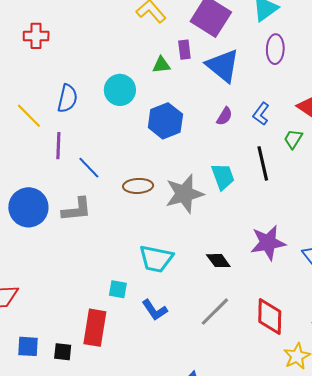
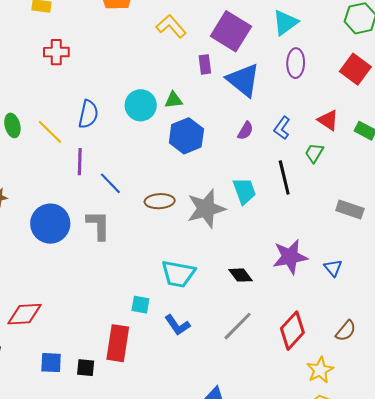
green triangle: (161, 65) -> (174, 100), moved
gray L-shape: (77, 209) -> (98, 225), turned -84
red diamond: (270, 316) -> (292, 331), turned 42

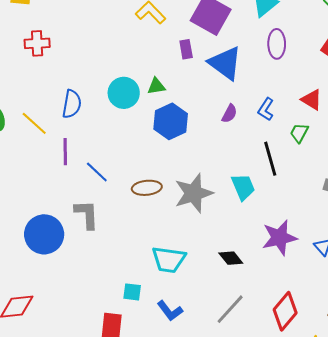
cyan trapezoid: (244, 191) -> (243, 187), moved
blue circle: (50, 224) -> (44, 234), moved

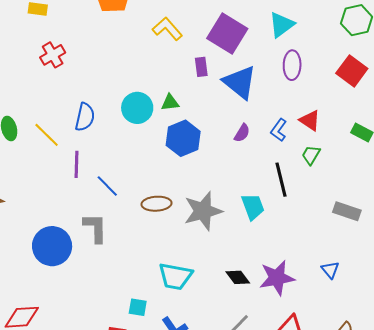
red cross: (37, 43) -> (53, 55), turned -30
red triangle: (312, 100) -> (310, 121), moved
purple star: (279, 238) -> (277, 278), moved

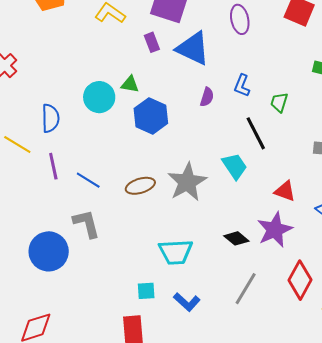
green triangle: (170, 103) -> (130, 84), turned 30
red triangle: (310, 121) -> (285, 191), moved

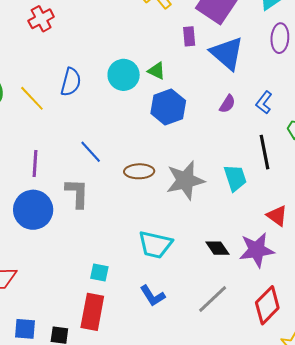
purple line: (53, 166) -> (35, 164), moved
cyan square: (146, 291) -> (99, 272), moved

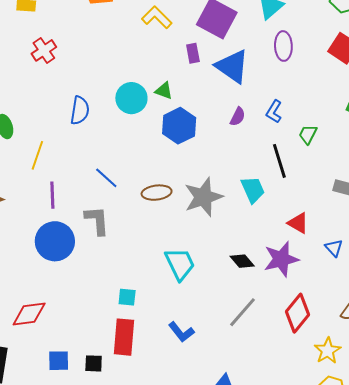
yellow line: (32, 98) -> (37, 155), moved, turned 68
cyan trapezoid: (155, 245) -> (180, 264), turned -123
blue L-shape: (152, 296) -> (181, 332), moved

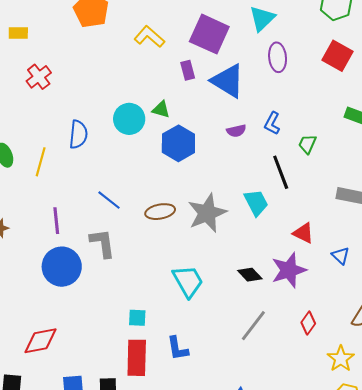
purple semicircle: (238, 117) -> (236, 131), turned 54
yellow line: (37, 155) -> (41, 162), moved
red diamond: (297, 313) -> (308, 323), size x0.6
blue L-shape: (181, 332) -> (178, 348), moved, turned 32

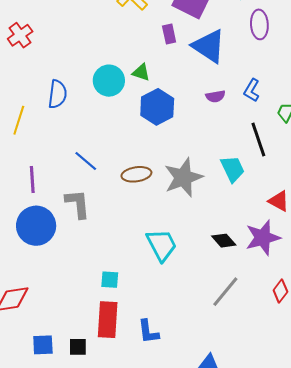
blue L-shape: (178, 348) -> (148, 332), moved

